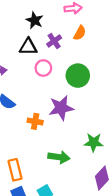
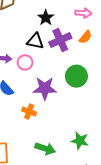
purple cross: (54, 41) -> (60, 40), size x1.5
pink circle: (43, 68) -> (25, 62), moved
purple star: (61, 108) -> (45, 88), moved

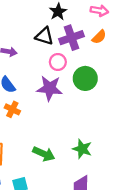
pink circle: (25, 62) -> (58, 62), moved
orange cross: (29, 111) -> (12, 109), moved

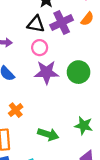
pink circle: (58, 62) -> (40, 48), moved
green circle: (85, 78) -> (79, 72), moved
orange cross: (12, 109) -> (16, 110), moved, turned 32

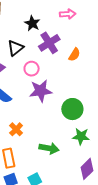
orange semicircle: (87, 19) -> (74, 55), moved
black triangle: (36, 24) -> (16, 48), moved, turned -42
green circle: (79, 72) -> (72, 109), moved

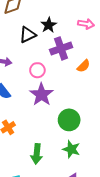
black triangle: (16, 48) -> (28, 35), moved
purple star: (41, 91) -> (41, 95), turned 30
green arrow: (49, 148) -> (37, 154), turned 72

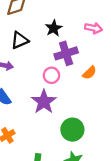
black triangle: (28, 35) -> (20, 40), moved
pink circle: (37, 70) -> (51, 75), moved

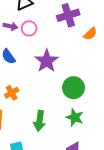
pink circle: (51, 75) -> (29, 28), moved

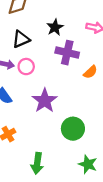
purple cross: (68, 15) -> (67, 53), turned 30
green star: (75, 117) -> (88, 164), moved

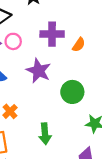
purple cross: (67, 53) -> (52, 34), moved
orange semicircle: (90, 72) -> (79, 45), moved

